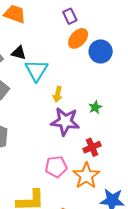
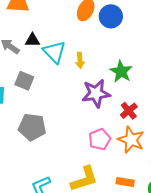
yellow arrow: (58, 94) -> (80, 60), moved
green star: (95, 107) -> (121, 71), size x1.6

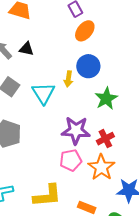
blue circle: (111, 16) -> (88, 66), moved
cyan triangle: (54, 52) -> (43, 93), moved
purple star: (96, 93) -> (76, 130), moved

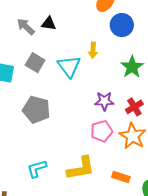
blue circle: (88, 66) -> (122, 25), moved
purple star: (76, 130) -> (104, 101), size x0.7

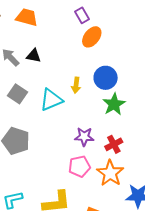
blue circle: (122, 25) -> (106, 78), moved
cyan triangle: (69, 66) -> (51, 100), turned 40

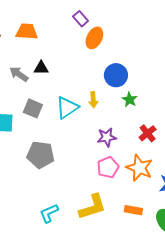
yellow arrow: (76, 85) -> (93, 100), moved
green star: (114, 104) -> (130, 100), size x0.7
red cross: (114, 144) -> (148, 133), moved

